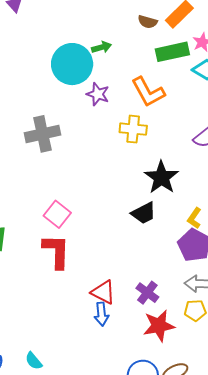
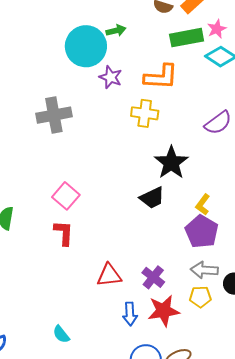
orange L-shape: (148, 92) -> (161, 77), turned -60
red L-shape: (56, 251) -> (64, 233), size x0.7
red triangle: (103, 292) -> (109, 275), turned -36
blue arrow: (102, 314) -> (130, 314), moved
cyan semicircle: (34, 361) -> (61, 334), moved

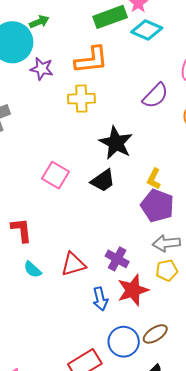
pink square: (66, 196) -> (56, 175), moved
cyan semicircle: (61, 334) -> (33, 270), moved

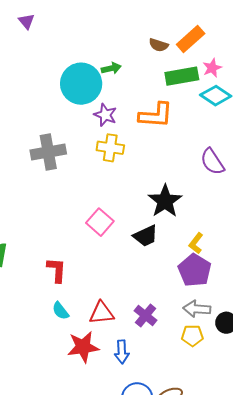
purple semicircle: (155, 96) -> (212, 162), turned 92
yellow cross: (81, 99) -> (110, 148), moved
red star: (133, 290) -> (83, 347), moved

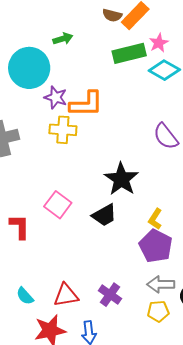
brown semicircle: (159, 45) -> (112, 15), moved
green arrow: (111, 68) -> (63, 39), moved
orange L-shape: (156, 115) -> (86, 104), moved
red L-shape: (57, 270) -> (20, 227), moved

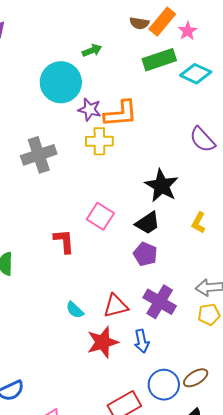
pink star: (159, 43) -> (188, 31), moved
purple pentagon: (156, 246) -> (145, 254), moved, size x0.7
purple cross: (110, 295) -> (160, 302), size x1.4

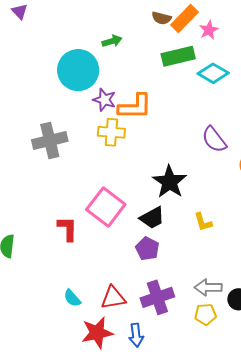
pink square: (100, 216) -> (106, 207), size x1.4
yellow L-shape: (199, 223) -> (203, 222), turned -50
purple cross: (160, 302) -> (157, 297), turned 36

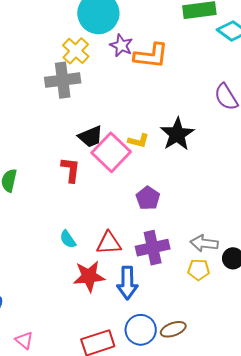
yellow cross: (111, 132) -> (76, 51), moved, turned 32
black trapezoid: (152, 218) -> (90, 137), moved
yellow L-shape: (203, 222) -> (138, 141), moved, turned -65
blue arrow: (136, 335) -> (127, 283), size x1.4

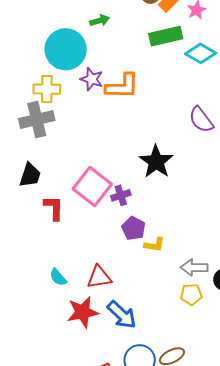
yellow cross: (76, 51) -> (47, 89), turned -36
black trapezoid: (90, 137) -> (30, 175), moved, turned -44
yellow L-shape: (138, 141) -> (154, 245), moved
purple cross: (153, 248) -> (121, 195), moved, size x0.6
blue arrow: (127, 283) -> (122, 315), turned -40

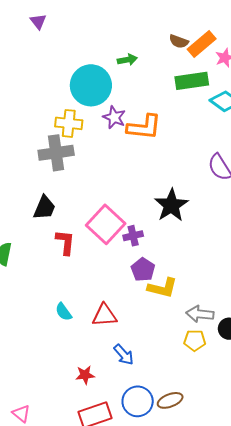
yellow L-shape: (154, 245) -> (162, 288), size x1.4
red star: (83, 312) -> (85, 375), moved, size x0.6
blue arrow: (122, 315) -> (124, 355), size x0.7

